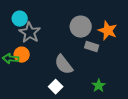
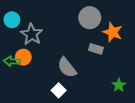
cyan circle: (20, 19) -> (12, 20), moved
gray circle: (81, 27) -> (90, 18), moved
green star: (99, 86) -> (119, 85), moved

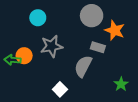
cyan circle: (12, 20) -> (38, 18), moved
gray star: (32, 34) -> (52, 46), moved, turned 30
gray semicircle: (67, 68) -> (83, 66), moved, turned 65

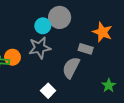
gray circle: (92, 16) -> (60, 17), moved
cyan circle: (38, 18) -> (43, 26), moved

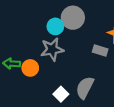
orange circle: (12, 57) -> (30, 68), moved
gray semicircle: (71, 68) -> (85, 88), moved

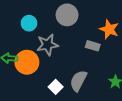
cyan circle: (55, 26) -> (29, 23), moved
orange circle: (30, 68) -> (27, 62), size x1.5

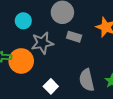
gray rectangle: (93, 46) -> (74, 37), moved
gray semicircle: (78, 81) -> (87, 80), moved, turned -40

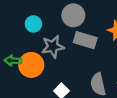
gray rectangle: (74, 37) -> (85, 40), size x1.5

